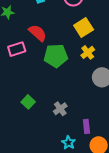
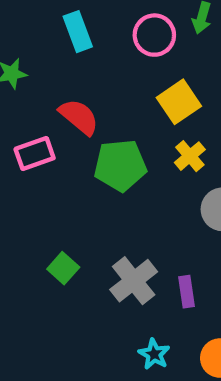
gray cross: (60, 109) -> (134, 281), size x1.5
purple rectangle: (86, 126) -> (187, 292), moved

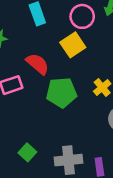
yellow square: (179, 102) -> (73, 45), moved
gray cross: (134, 281) -> (69, 160), turned 32

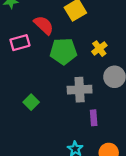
gray cross: (69, 160) -> (80, 90), moved

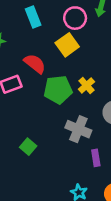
yellow cross: (99, 49) -> (86, 85), moved
gray cross: (80, 90) -> (78, 129), turned 30

